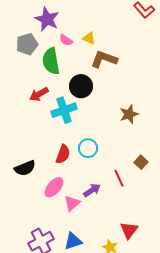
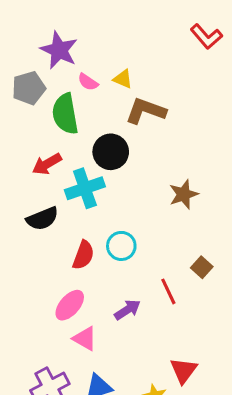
black semicircle: (25, 168) -> (42, 219), moved
pink triangle: (72, 203) -> (85, 339), moved, turned -48

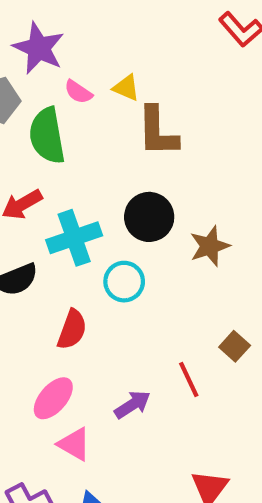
brown L-shape: (146, 111) -> (157, 131), turned -111
black circle: (111, 152) -> (149, 217), moved
cyan circle: (121, 246) -> (124, 282), moved

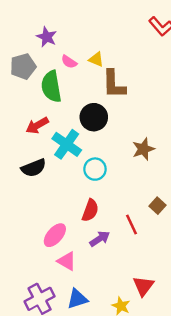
purple star: (39, 48) -> (47, 37), size x0.7
black circle: (149, 217) -> (94, 117), moved
cyan cross: (74, 238) -> (67, 144), turned -36
red semicircle: (72, 329) -> (90, 210), moved

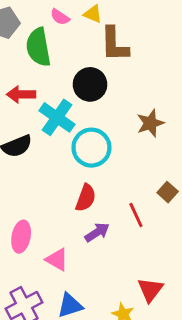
red arrow: (37, 125) -> (21, 94), turned 30
cyan circle: (95, 169) -> (91, 148), size x1.4
pink ellipse: (55, 235) -> (21, 237), moved, turned -30

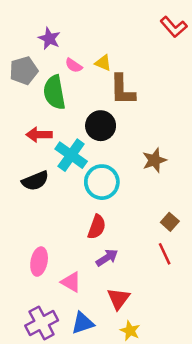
red line: (136, 215) -> (165, 254), moved
red triangle: (150, 290) -> (119, 299), moved

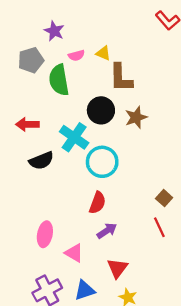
pink semicircle: (74, 65) -> (76, 55), turned -49
red arrow: (39, 135) -> (27, 124), moved
brown star: (154, 160) -> (136, 117), moved

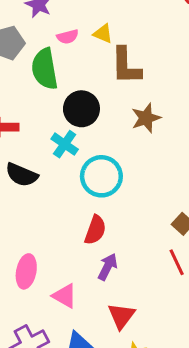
black circle: (101, 110) -> (81, 109), moved
cyan cross: (74, 137) -> (65, 144), size x0.7
black semicircle: (41, 161) -> (22, 175), turned 45
purple arrow: (107, 231) -> (108, 267), turned -30

